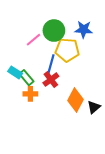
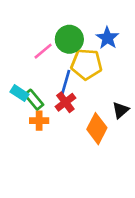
blue star: (84, 29) -> (107, 38), turned 30
black triangle: (94, 107) -> (121, 110), moved

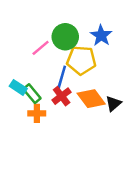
orange diamond: (97, 129) -> (91, 99), moved, turned -64

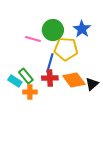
pink line: (41, 48) -> (33, 39), turned 56
cyan rectangle: (18, 87) -> (15, 81), moved
red cross: (62, 96) -> (50, 78), turned 35

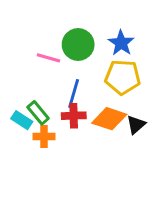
yellow pentagon: (66, 49) -> (123, 77), moved
orange diamond: (74, 80) -> (109, 119), turned -35

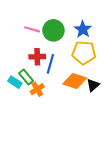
pink line: (48, 58) -> (32, 29), moved
red cross: (74, 116) -> (37, 57), moved
orange cross: (44, 136) -> (37, 89), moved, turned -32

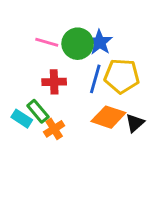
blue star: (83, 29) -> (100, 42), moved
blue line: (50, 64) -> (95, 79), moved

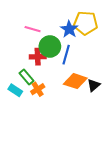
green circle: (78, 44) -> (50, 46), moved
yellow pentagon: (122, 76) -> (86, 23), moved
cyan rectangle: (22, 119) -> (15, 90), moved

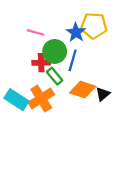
green rectangle: (26, 77) -> (55, 76), moved
orange cross: (38, 89) -> (41, 99), size x1.6
cyan rectangle: (15, 90) -> (17, 100), size x1.5

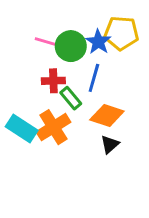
green circle: (55, 51) -> (71, 46), moved
black triangle: (103, 94) -> (110, 144), moved

